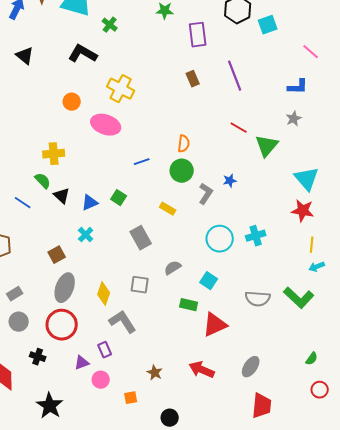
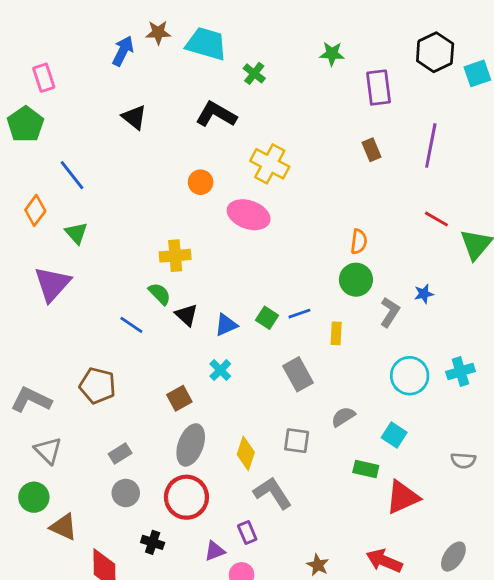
purple line: (235, 76) -> (431, 145), turned 32
blue line: (142, 162) -> (299, 314), moved
yellow rectangle: (168, 209) -> (336, 333), turned 63
gray semicircle: (258, 299) -> (463, 460), size x0.7

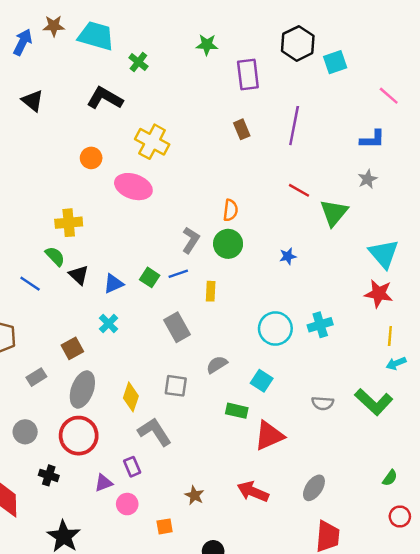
gray L-shape: (390, 312) -> (191, 240), moved
gray rectangle: (120, 453) -> (36, 377), moved

